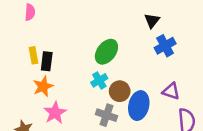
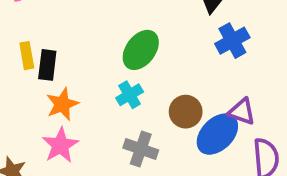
orange star: (43, 86) -> (62, 104), moved
brown circle: (120, 91) -> (186, 112), moved
blue ellipse: (139, 106) -> (217, 134), moved, turned 32

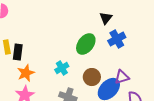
green ellipse: (141, 50) -> (86, 44), moved
purple triangle: (242, 112) -> (122, 77), turned -35

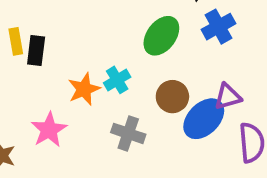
orange star: (26, 73) -> (84, 89), moved

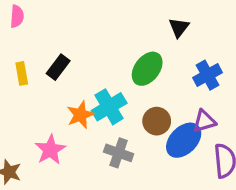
blue cross: (219, 27) -> (207, 75), moved
black rectangle: (36, 50) -> (58, 67), moved, turned 30
cyan cross: (117, 80) -> (109, 107), size x1.5

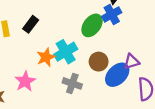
blue cross: (207, 75) -> (112, 14), moved

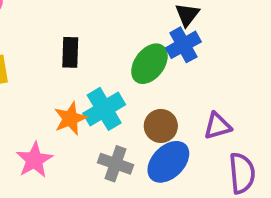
black rectangle: (31, 24) -> (70, 52), moved, turned -35
blue ellipse: (117, 75) -> (168, 162), moved

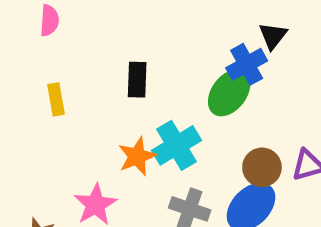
blue cross: (183, 45) -> (247, 64), moved
brown circle: (161, 126) -> (262, 167), moved

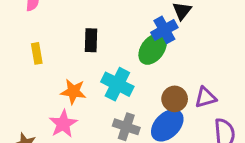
cyan cross: (176, 145) -> (117, 84), turned -32
orange star: (137, 156) -> (73, 92), moved, turned 30

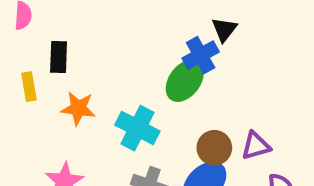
black rectangle: (91, 40) -> (59, 57), moved
orange star: (73, 92) -> (78, 108), moved

